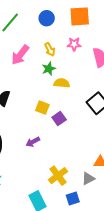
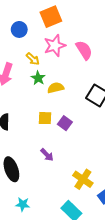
pink star: (74, 44) -> (55, 46), size x1.5
purple arrow: (33, 142) -> (47, 155), turned -88

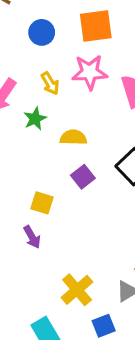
green star: (38, 78) -> (35, 119), moved
yellow square: (45, 118) -> (42, 203), moved
purple square: (65, 123) -> (83, 177), moved

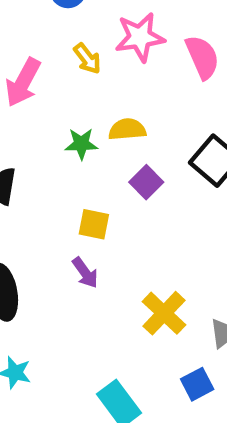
green star: (35, 119) -> (81, 144), moved, turned 30
yellow cross: (77, 290) -> (164, 313), moved

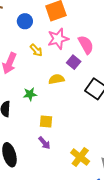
green star: (81, 144) -> (30, 94), moved
purple square: (146, 182) -> (74, 62), moved

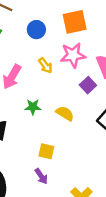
yellow semicircle: (56, 79) -> (65, 113), moved, turned 35
green star: (30, 94) -> (33, 107), moved

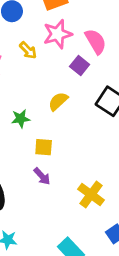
green star: (33, 107) -> (21, 119), moved
yellow semicircle: (65, 113) -> (58, 101), turned -66

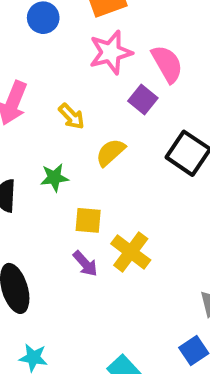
yellow arrow: (28, 50) -> (71, 116), moved
yellow cross: (91, 195) -> (131, 252), moved

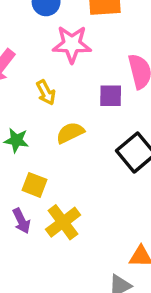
pink star: (111, 52) -> (72, 44), moved
purple square: (143, 99) -> (111, 96), turned 35

